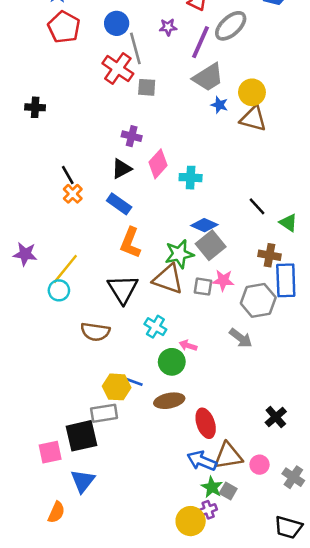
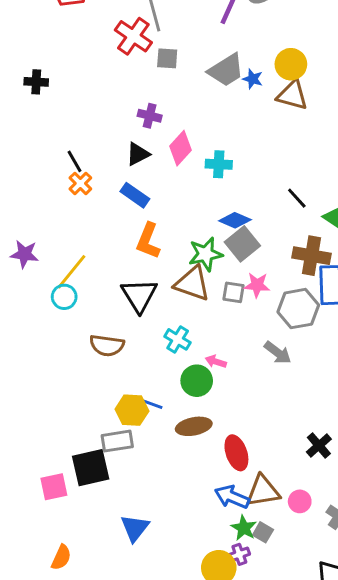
gray trapezoid: (208, 77) -> (226, 70), moved
brown cross: (270, 255) -> (311, 256), size x1.4
blue triangle: (83, 481) -> (135, 528), moved

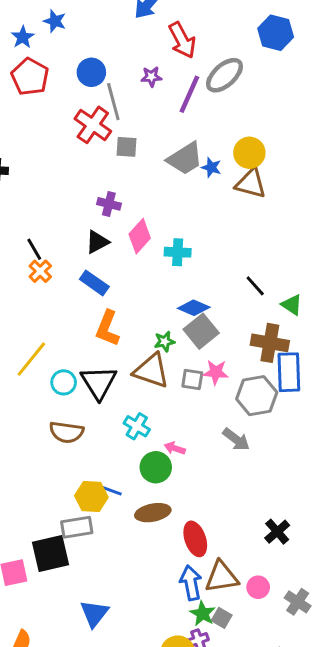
green star: (206, 254) -> (165, 341), size x0.6
cyan circle: (64, 297) -> (64, 382), moved
blue arrow: (232, 497) -> (191, 583), turned 56

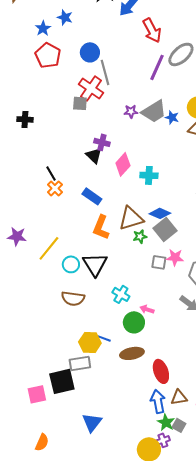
purple star: (151, 77) -> (131, 111), moved
gray square: (126, 147) -> (80, 103), moved
black triangle: (97, 242) -> (94, 155), moved, turned -48
brown triangle: (151, 371) -> (131, 218), moved, turned -36
brown triangle: (222, 577) -> (179, 397), size x0.7

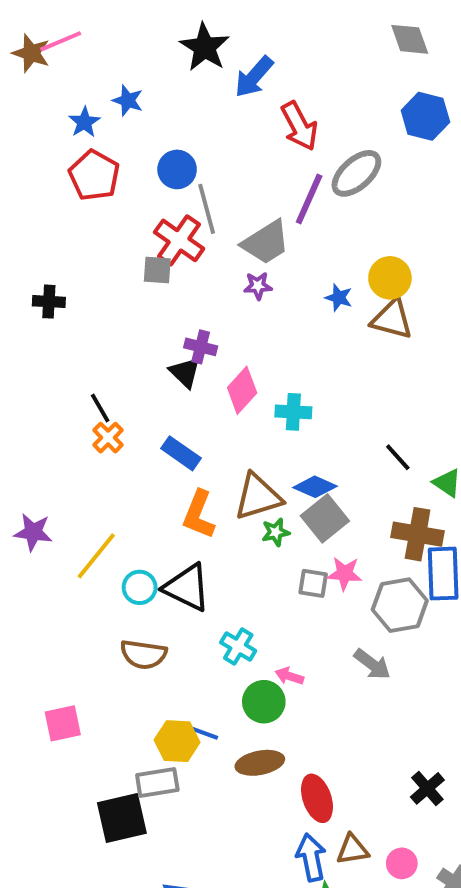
gray trapezoid: (154, 111) -> (266, 242), moved
black triangle: (95, 264) -> (187, 587), turned -32
pink square: (37, 394) -> (63, 723), moved

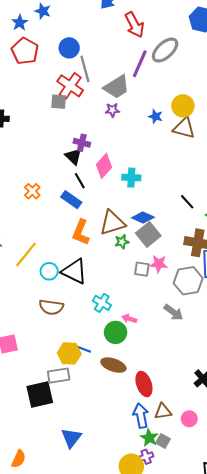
black line: (100, 408) -> (80, 181), moved
brown ellipse: (260, 763) -> (113, 365), turned 30

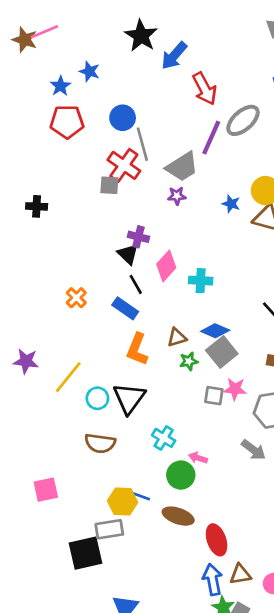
red pentagon: (25, 51) -> (67, 122), turned -30
brown triangle: (112, 223) -> (177, 337), size x0.6
black triangle: (74, 271) -> (129, 398), turned 40

